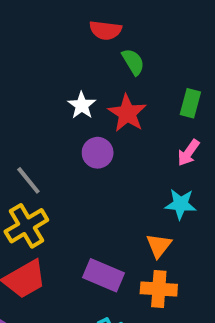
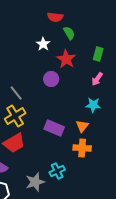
white star: (82, 105) -> (43, 44), moved
purple rectangle: (103, 275) -> (54, 128), moved

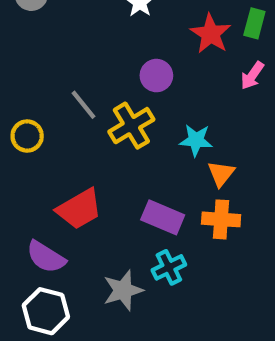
red star: (66, 59) -> (211, 34), moved
cyan star: (93, 105) -> (196, 140), moved
yellow cross: (15, 116) -> (131, 126), moved
purple rectangle: (54, 128) -> (163, 217), moved

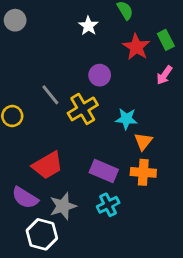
green rectangle: (254, 23) -> (166, 40), turned -42
gray star: (123, 290) -> (63, 206), moved
white hexagon: (46, 311) -> (42, 234), moved

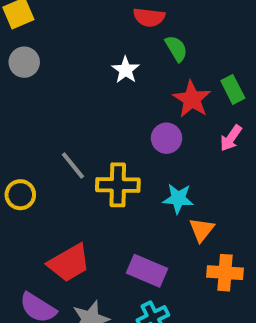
purple circle: (100, 75) -> (167, 138), moved
yellow cross: (83, 109) -> (118, 185), turned 32
orange cross: (143, 172) -> (225, 273), moved

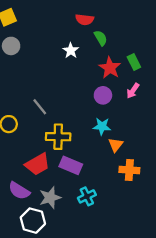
purple circle: (167, 138) -> (103, 95), moved
yellow cross: (118, 185) -> (58, 137), moved
purple rectangle: (147, 271) -> (71, 165), moved

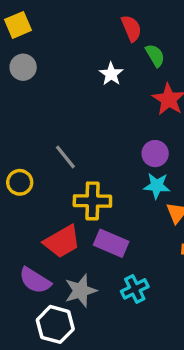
red semicircle: (85, 20) -> (131, 28), turned -120
purple circle: (103, 95) -> (155, 154), moved

